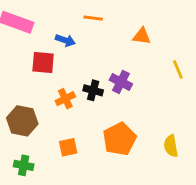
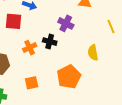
purple cross: (121, 82) -> (66, 23), moved
yellow semicircle: (171, 146) -> (93, 53), moved

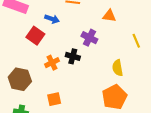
red square: (13, 21) -> (35, 36), turned 30
orange pentagon: (69, 77) -> (114, 97), moved

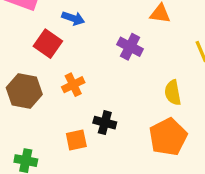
black cross: (73, 56) -> (105, 123), moved
brown hexagon: (20, 79) -> (24, 91), moved

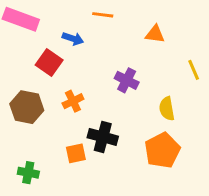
purple cross: (130, 47) -> (127, 80), moved
black cross: (105, 123) -> (103, 137), size x1.4

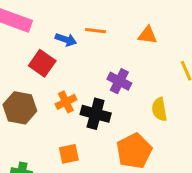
orange line: (103, 15) -> (96, 31), moved
black cross: (103, 137) -> (96, 114), moved
orange pentagon: (162, 150) -> (134, 151), moved

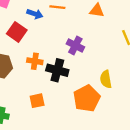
orange cross: (66, 102) -> (35, 61), turned 35
yellow semicircle: (159, 109) -> (106, 79), moved

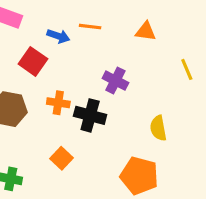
orange pentagon: (87, 98) -> (139, 176), moved, turned -30
orange square: (37, 101) -> (61, 158), turned -35

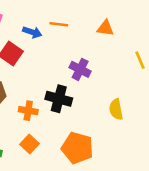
orange cross: (58, 103) -> (28, 111), moved
orange square: (61, 158) -> (30, 144), moved
orange pentagon: (139, 176) -> (77, 148), moved

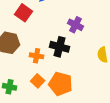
orange pentagon: (77, 148) -> (61, 84), moved

